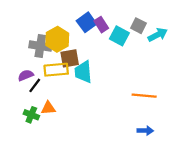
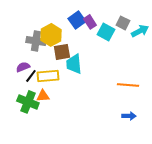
yellow rectangle: (56, 70) -> (48, 76), moved
green cross: (31, 115) -> (28, 102), size x1.5

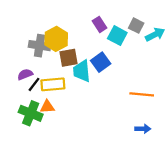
blue square: (77, 20) -> (101, 62), moved

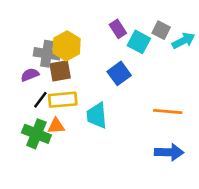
brown square: (68, 58) -> (60, 71), moved
cyan trapezoid: (82, 71) -> (97, 115), moved
purple semicircle: (25, 74) -> (30, 75), moved
blue arrow: (143, 129) -> (169, 152), size x1.5

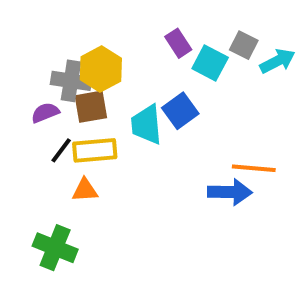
cyan trapezoid: (97, 115) -> (146, 125), moved
green cross: (36, 134) -> (55, 248), moved
blue arrow: (169, 152) -> (230, 192), moved

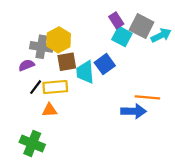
purple rectangle: (178, 43) -> (116, 20), moved
gray square: (244, 45) -> (142, 26), size x1.5
brown square: (91, 107) -> (67, 62), moved

